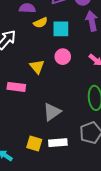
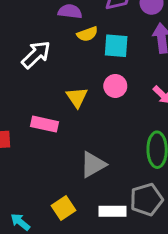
yellow square: (34, 143) -> (63, 208), turned 35
white rectangle: (58, 143) -> (112, 211), moved

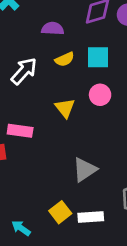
yellow semicircle: (87, 34) -> (65, 59), moved
pink rectangle: (44, 124) -> (20, 131), moved
white rectangle: (112, 211) -> (91, 217), moved

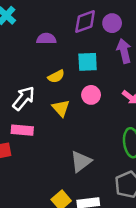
yellow semicircle: (65, 59) -> (56, 76), moved
white arrow: (24, 71) -> (24, 98), moved

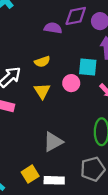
purple semicircle: (46, 39) -> (53, 28), moved
cyan square: (88, 62) -> (88, 67), moved

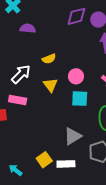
purple semicircle: (53, 28) -> (28, 28), moved
cyan square: (88, 67) -> (80, 99), moved
gray triangle: (53, 142) -> (73, 136), moved

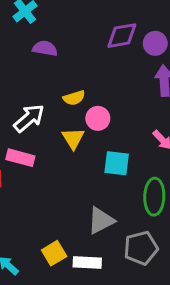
pink circle: (76, 76) -> (98, 118), moved

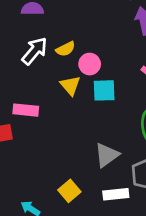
white arrow: (29, 118) -> (35, 51), moved
cyan square: (117, 163) -> (104, 90), moved
white rectangle: (87, 262) -> (116, 194), moved

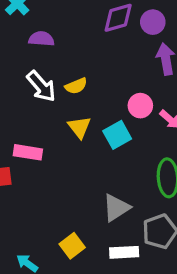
white arrow: (35, 51) -> (41, 86), turned 96
pink circle: (90, 64) -> (140, 106), moved
cyan square: (104, 90) -> (117, 135), turned -30

